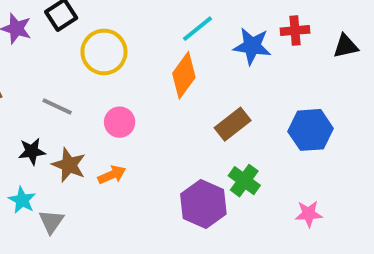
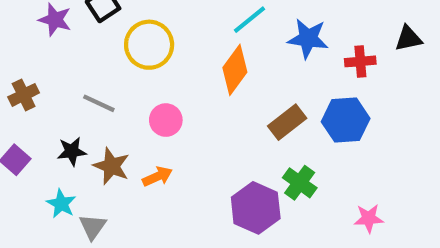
red cross: (295, 31) -> (360, 61), moved
blue hexagon: (311, 130) -> (346, 120), moved

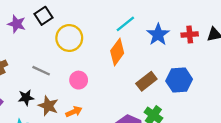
blue star: (308, 38) -> (158, 34), turned 30
red cross: (360, 61) -> (190, 34), moved

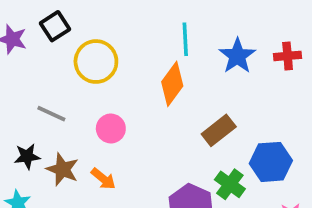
cyan line: (125, 24) -> (185, 39), turned -54
blue hexagon: (179, 80) -> (271, 162), moved
orange arrow: (74, 112) -> (103, 179), turned 63

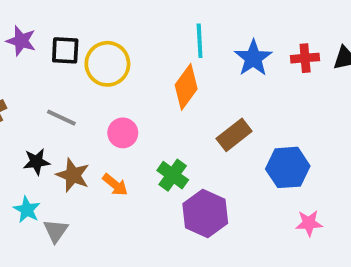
black square: (55, 26) -> (65, 50), moved, turned 36
green cross: (230, 184) -> (173, 175), moved

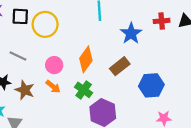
blue star: (253, 58) -> (131, 33), moved
orange diamond: (186, 87) -> (86, 59), moved
orange arrow: (115, 185) -> (53, 87), moved

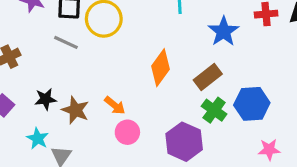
gray line: (18, 56) -> (66, 42), moved
pink circle: (54, 65) -> (127, 132), moved
green cross: (84, 90) -> (214, 110), moved

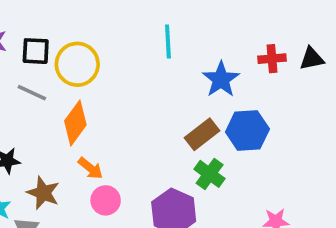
orange diamond: (160, 68) -> (75, 123), moved
blue hexagon: (252, 104) -> (247, 130), moved
brown star: (75, 110) -> (43, 193), moved

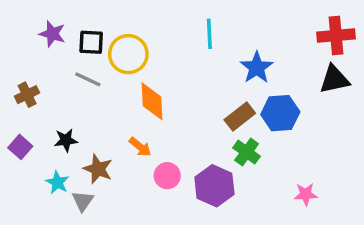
red cross: (272, 59) -> (336, 35), moved, size x1.5
black triangle: (312, 59) -> (334, 79), moved, size x1.4
orange diamond: (75, 123) -> (152, 101), moved, turned -39
pink circle: (106, 200) -> (167, 176), moved

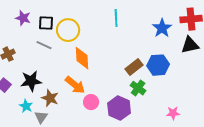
blue star: (257, 68) -> (162, 28), moved
black star: (66, 140) -> (31, 81), size x1.5
orange arrow: (140, 147) -> (75, 85), size x1.5

